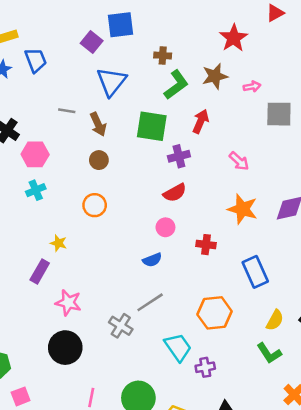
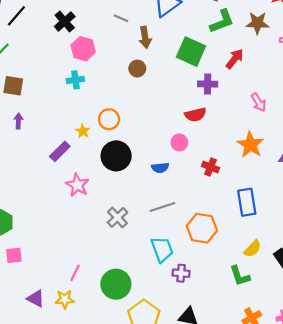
orange circle: (95, 205) -> (109, 119), moved
gray line: (150, 302) -> (162, 207), moved
black circle: (65, 348) -> (116, 156), moved

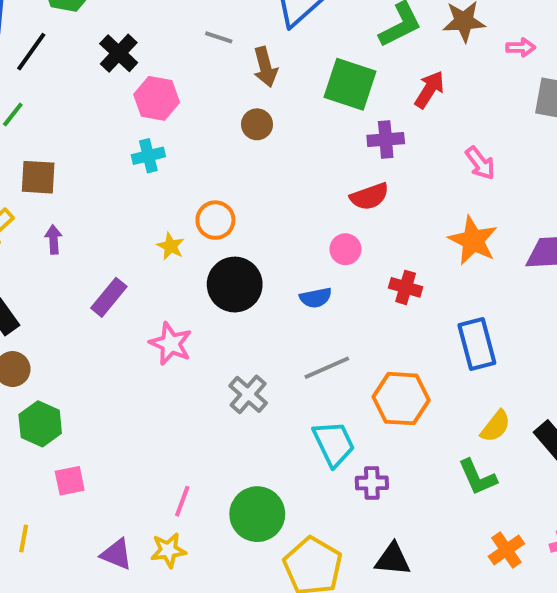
purple rectangle: (60, 151) -> (109, 297), moved

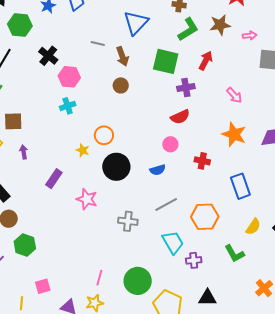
gray cross: (248, 394) -> (128, 221), turned -30
green L-shape: (477, 477) -> (234, 253), moved
pink square: (70, 481) -> (43, 286), moved

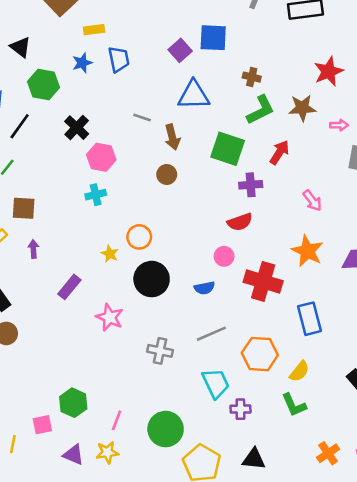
blue triangle: (136, 23) -> (194, 95), turned 40
red cross: (202, 161) -> (263, 281), size x1.8
yellow semicircle: (253, 227) -> (299, 371), moved
green hexagon: (25, 245) -> (73, 403), moved

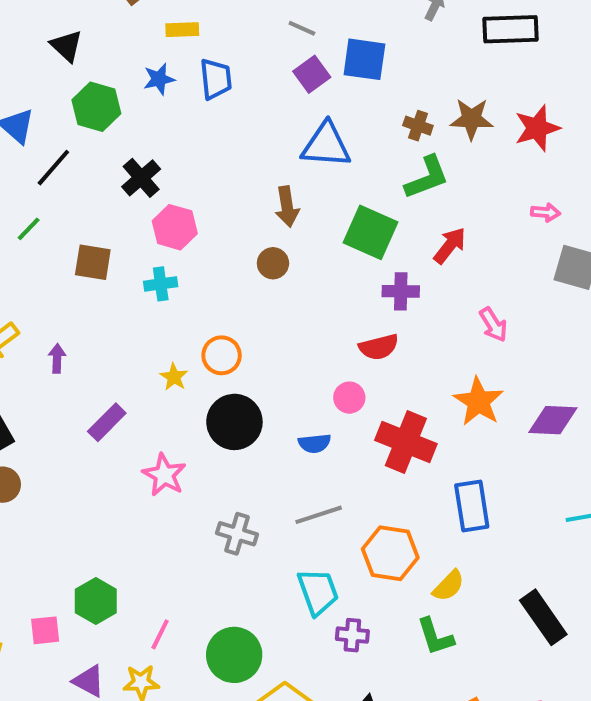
brown star: (302, 108) -> (472, 119), moved
gray line: (142, 118) -> (302, 28), moved
brown square: (24, 208) -> (93, 262), moved

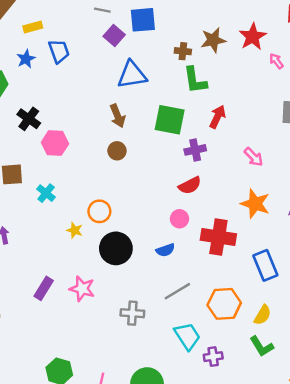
green L-shape: (427, 178) -> (195, 80), turned 116
pink arrow: (546, 212) -> (276, 61), moved, turned -119
cyan cross: (161, 284) -> (46, 193), moved, turned -30
purple rectangle: (107, 422) -> (44, 288), moved

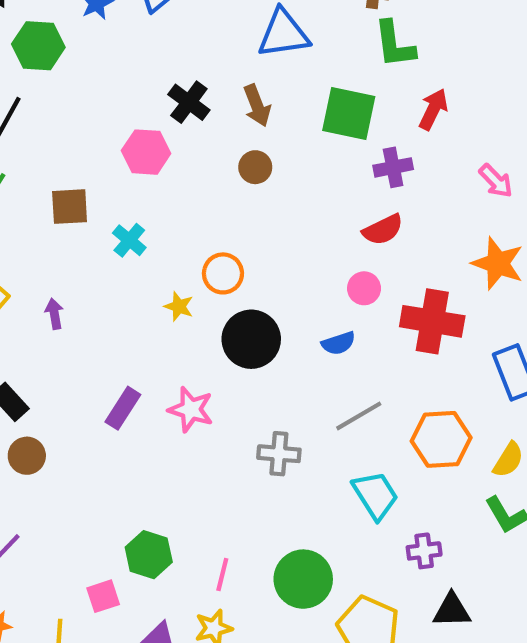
black cross: (29, 119) -> (189, 102), moved
purple cross: (213, 357) -> (424, 551), moved

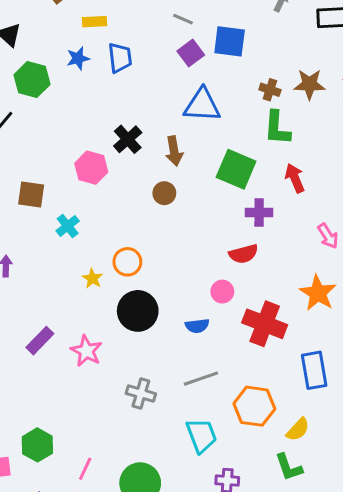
red arrow: (433, 109) -> (295, 178), turned -60

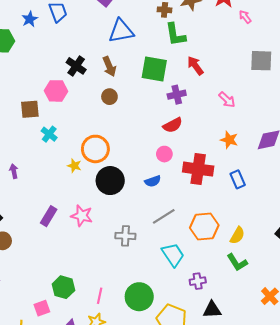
brown square: (31, 195) -> (30, 109), moved
orange circle: (127, 262) -> (95, 149), size x1.4
orange star: (318, 293) -> (229, 140), size x0.7
blue rectangle: (314, 370) -> (238, 179), moved, size x0.7

